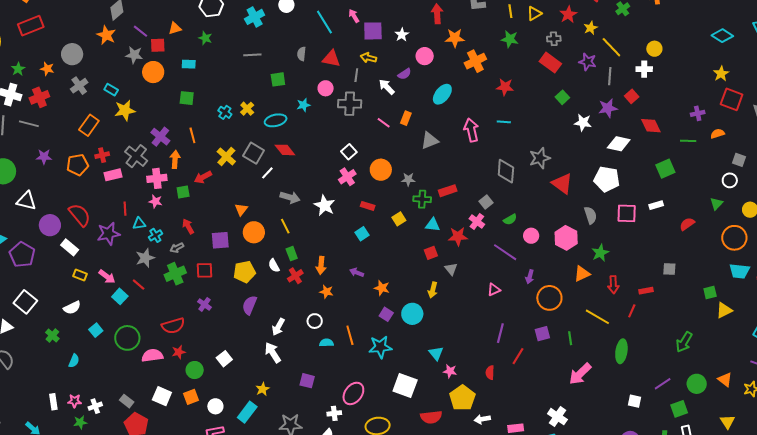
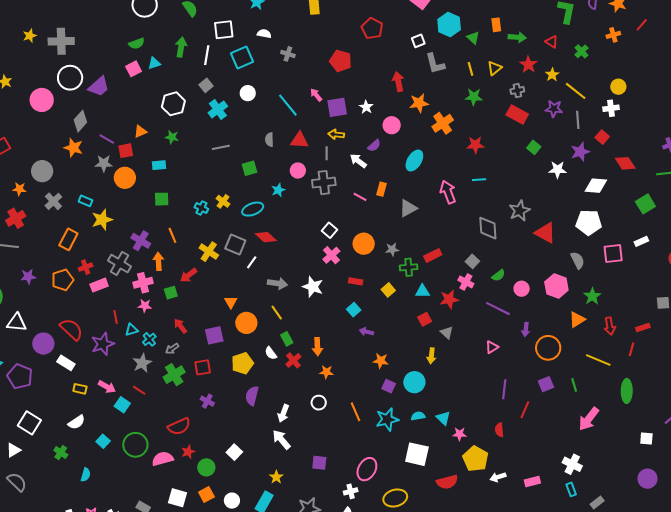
purple arrow: (357, 272) -> (366, 332), moved
cyan semicircle: (326, 343) -> (418, 416), moved

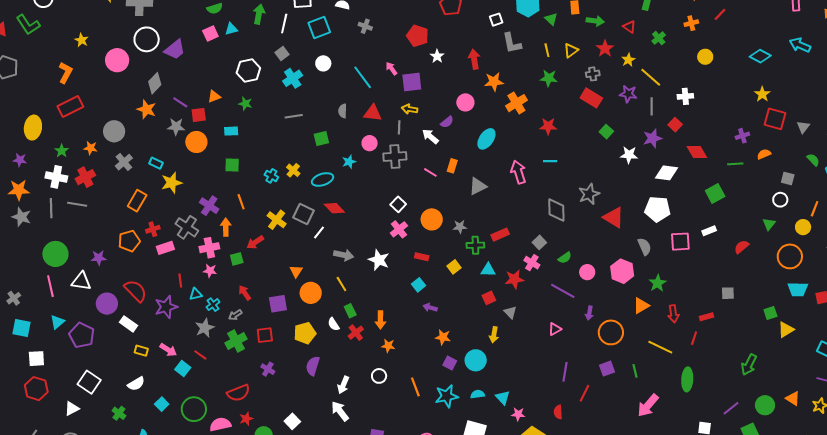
yellow circle: (618, 87) -> (705, 57), moved
white star: (366, 107) -> (437, 56), moved
purple star: (28, 277) -> (99, 258), moved

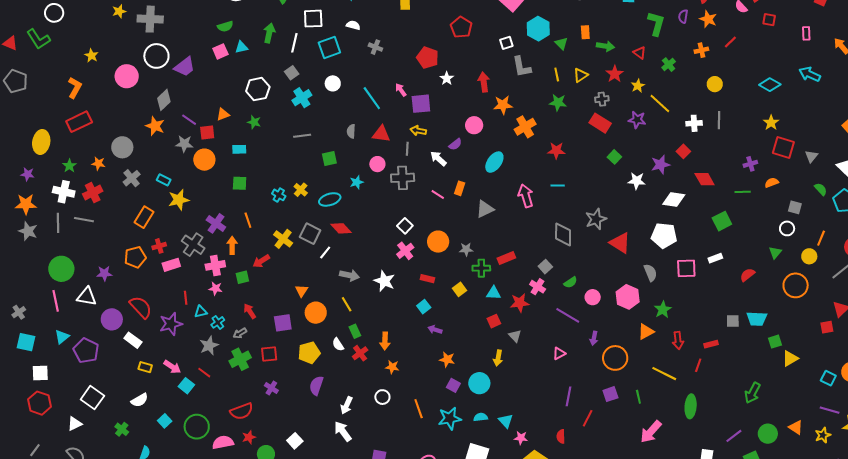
gray line: (652, 106) -> (719, 120), moved
cyan trapezoid: (798, 289) -> (757, 319), moved

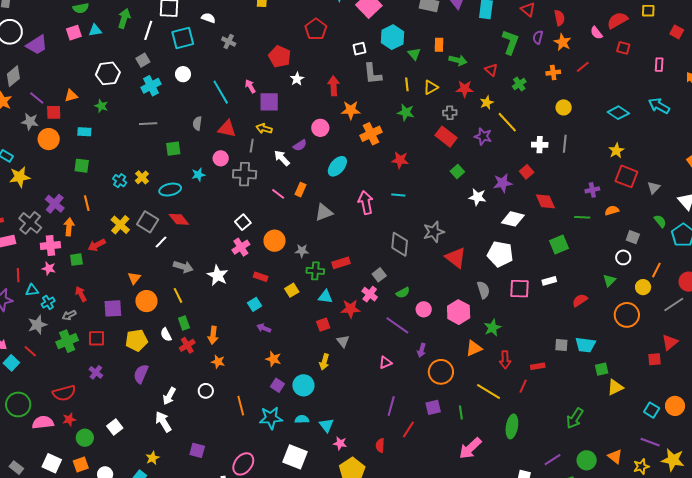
red star: (615, 74) -> (465, 89), turned 30

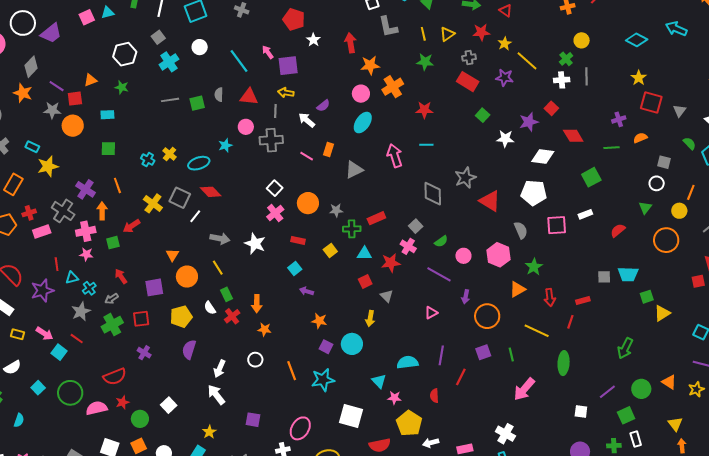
green cross: (519, 84) -> (566, 59), moved
pink circle: (320, 128) -> (361, 94), moved
green square: (173, 149) -> (197, 103), moved
cyan semicircle: (302, 419) -> (407, 362), moved, size x1.5

